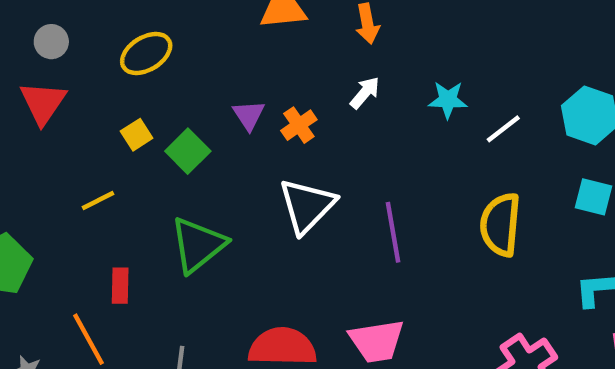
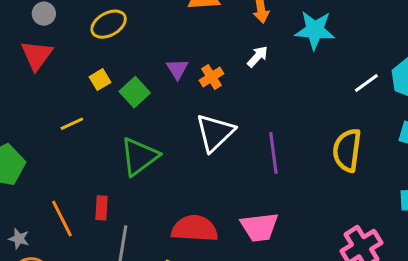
cyan star: (448, 100) -> (315, 30), moved, size x1.5
white line: (503, 129) -> (366, 83), moved
red rectangle: (120, 286) -> (101, 208), moved

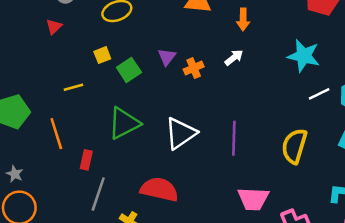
cyan star: (315, 30) -> (304, 56), moved
red triangle: (37, 55) -> (54, 27), size x0.6
white triangle: (215, 133) -> (181, 133), moved
orange line: (62, 219) -> (56, 134), moved
pink trapezoid: (259, 227) -> (253, 199), moved

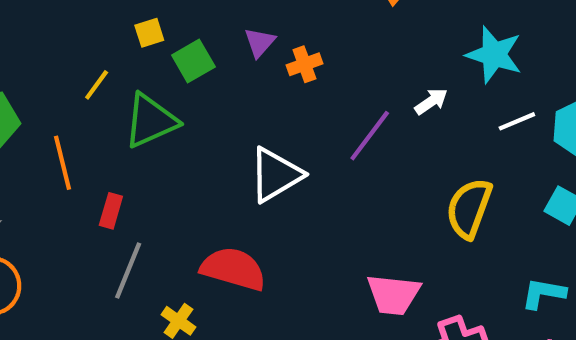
white arrow: (234, 58) -> (431, 101), moved
yellow line: (73, 87) -> (97, 85), turned -42
green triangle: (124, 123) -> (151, 121), moved
purple line: (234, 138) -> (370, 136), moved, turned 32

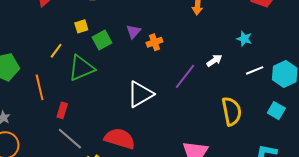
cyan star: (494, 55) -> (244, 39), size x0.6
yellow semicircle: (469, 208) -> (232, 111), turned 148
gray line: (128, 270) -> (70, 139), turned -72

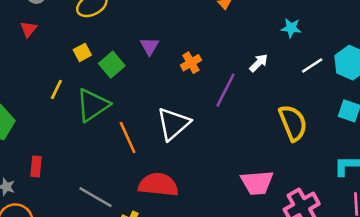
orange cross: (155, 42) -> (191, 63), moved
orange line: (40, 87) -> (128, 138), moved
red rectangle: (62, 110) -> (36, 166), moved

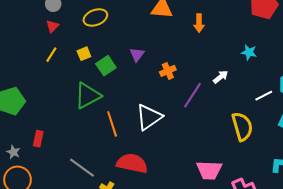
red triangle: (29, 29) -> (52, 26), moved
white line: (312, 65) -> (264, 96), moved
yellow line: (56, 89) -> (51, 55), moved

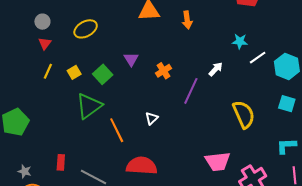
yellow square: (84, 54) -> (74, 72), moved
white line: (264, 96) -> (258, 58), moved
white triangle: (149, 117) -> (152, 118), size x0.5
red rectangle: (38, 139) -> (61, 162), moved

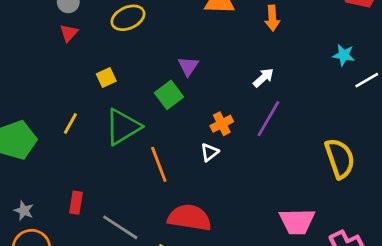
white arrow: (216, 69) -> (263, 78), moved
yellow line: (48, 71) -> (70, 124), moved
orange cross: (164, 71) -> (222, 124), moved
green square: (103, 74) -> (169, 95), moved

